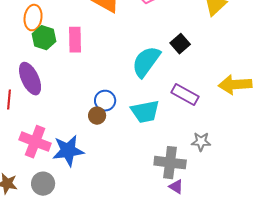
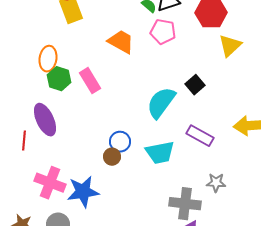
pink rectangle: (75, 40) -> (90, 81), turned -30

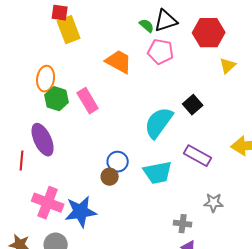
yellow triangle: (230, 46) -> (228, 66), size x0.7
gray cross: (185, 204) -> (183, 224), size x0.6

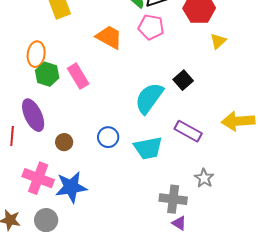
brown circle: (110, 177) -> (64, 142), moved
gray star: (214, 203) -> (204, 178), turned 30
gray cross: (183, 224) -> (173, 199), size x1.5

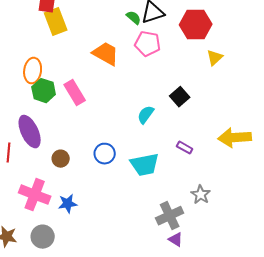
cyan semicircle: (149, 98) -> (146, 115), size x0.6
purple rectangle: (188, 131) -> (185, 148), size x0.6
blue star: (71, 187) -> (68, 204), size x0.6
gray cross: (173, 199) -> (170, 216), turned -32

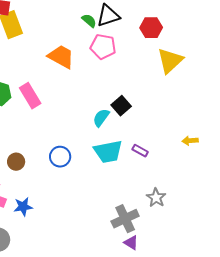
red hexagon: (196, 25) -> (151, 28), size x0.7
yellow triangle: (215, 58) -> (170, 61), size x1.6
black square: (180, 97) -> (121, 106), moved
yellow arrow: (235, 138) -> (190, 141), size x0.5
cyan trapezoid: (145, 165) -> (108, 152), moved

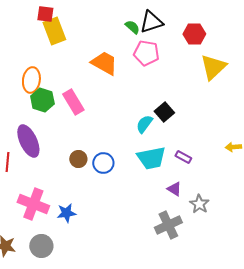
brown circle: (16, 162) -> (78, 159), moved
purple triangle: (131, 243) -> (174, 189), moved

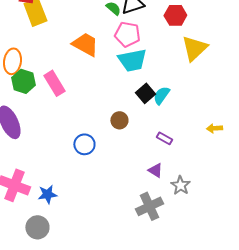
cyan semicircle: (144, 124) -> (161, 95), moved
cyan trapezoid: (151, 158) -> (132, 60), moved
brown circle: (78, 159) -> (119, 120), moved
gray circle: (41, 246) -> (37, 227), moved

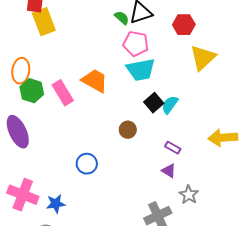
orange trapezoid: (85, 44) -> (95, 81), moved
yellow arrow: (214, 128) -> (223, 138), size x1.8
blue circle: (84, 144) -> (87, 164), moved
purple triangle: (155, 170) -> (169, 171), moved

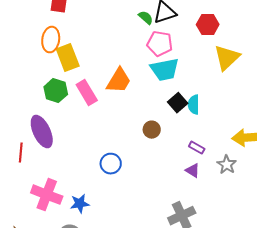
yellow rectangle: (44, 22) -> (68, 58), moved
orange ellipse: (21, 71) -> (51, 40), moved
orange trapezoid: (95, 81) -> (119, 81), turned 92
cyan semicircle: (170, 105) -> (194, 105), turned -36
gray star: (189, 195) -> (227, 165), moved

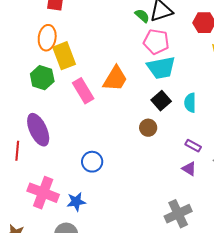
green hexagon: (56, 91) -> (42, 78), moved
black square: (178, 103) -> (161, 101), moved
blue circle: (111, 164) -> (92, 162), moved

